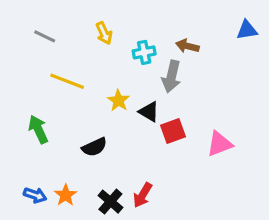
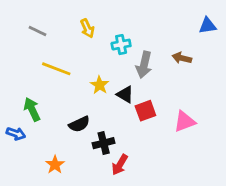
brown arrow: (187, 46) -> (182, 58), moved
blue arrow: (35, 195) -> (16, 134), moved
black cross: (110, 202) -> (104, 143), moved, turned 35

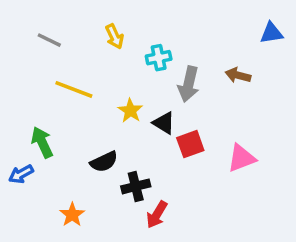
blue arrow: (16, 134) -> (21, 174), turned 132

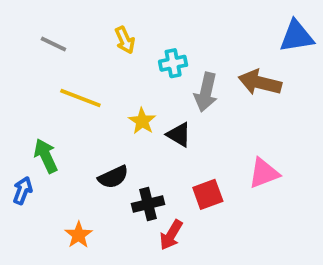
blue triangle: (271, 33) -> (297, 36), size x1.4
brown arrow: (238, 75) -> (260, 83), size x1.5
red square: (190, 144) -> (208, 194), moved
blue arrow: (21, 174) -> (23, 191), turned 140

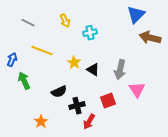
blue triangle: (297, 36) -> (136, 15), moved, turned -36
brown arrow: (260, 83) -> (150, 38), moved
gray arrow: (206, 92) -> (120, 70), moved
pink triangle: (264, 173) -> (137, 90), turned -42
blue arrow: (23, 191) -> (12, 60), moved

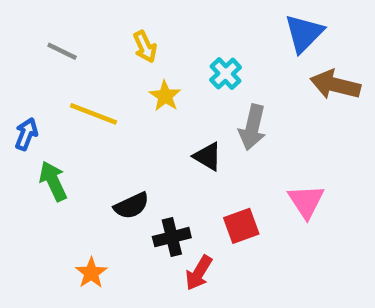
cyan cross: (90, 33) -> (226, 74), moved, turned -32
yellow star: (74, 63) -> (165, 96), moved
gray arrow: (120, 70) -> (252, 127), moved

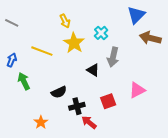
gray line: (62, 51) -> (12, 23), moved
yellow star: (165, 96) -> (74, 43), size x1.5
pink triangle: (306, 201) -> (137, 90), turned 36
red arrow: (199, 273) -> (89, 122), turned 98

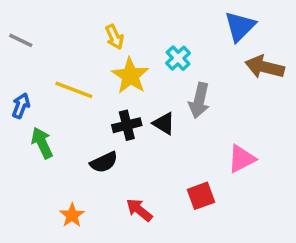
red square: (108, 101) -> (201, 196), moved
black cross: (77, 106) -> (127, 125), moved
red arrow: (89, 122) -> (139, 210), moved

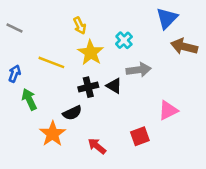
gray arrow: (199, 100) -> (139, 70), turned -110
orange star: (72, 215) -> (53, 134), moved, size x1.5

